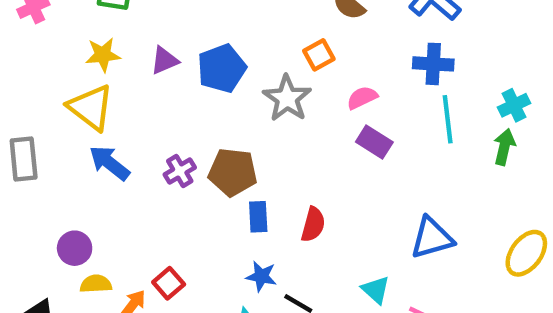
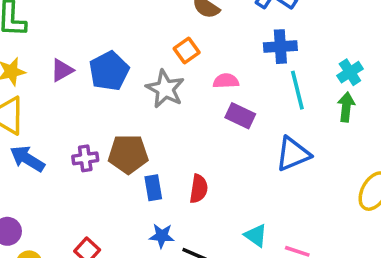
pink semicircle: (362, 98) -> (226, 81), turned 30
purple cross: (180, 171) -> (85, 158), turned 30
blue triangle: (432, 238) -> (293, 154), moved

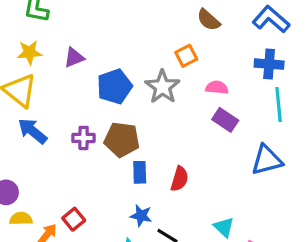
blue pentagon: (109, 71) -> (114, 86), moved

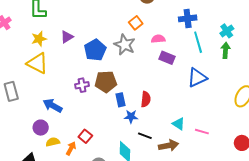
blue arrow: (33, 131) -> (53, 106), moved
blue star: (141, 216) -> (131, 117), moved

